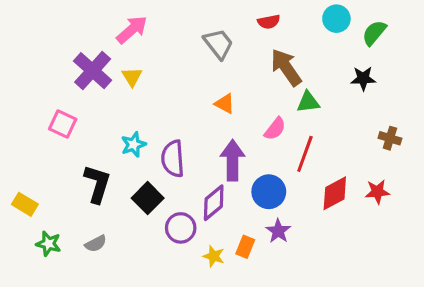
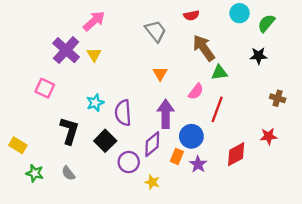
orange triangle: (225, 104) -> (160, 74), turned 32
red diamond: (335, 193) -> (236, 154), moved
gray semicircle: (96, 244) -> (68, 173), turned 80
orange rectangle: (245, 247) -> (177, 156), moved

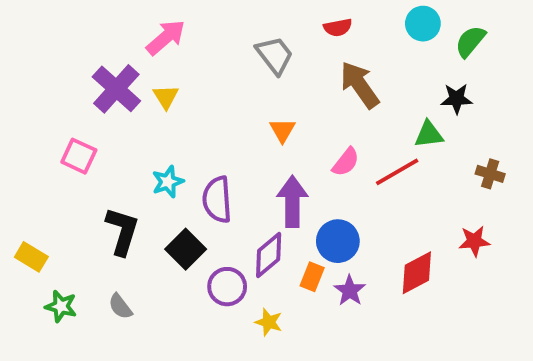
green triangle: (219, 72) -> (429, 134), moved
red line: (217, 109) -> (397, 172), moved, turned 40

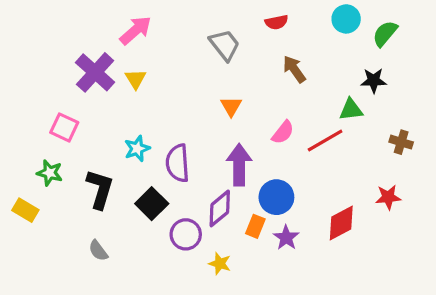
brown arrow: (360, 85) -> (294, 69), size x0.7
green star: (61, 306) -> (50, 173), moved

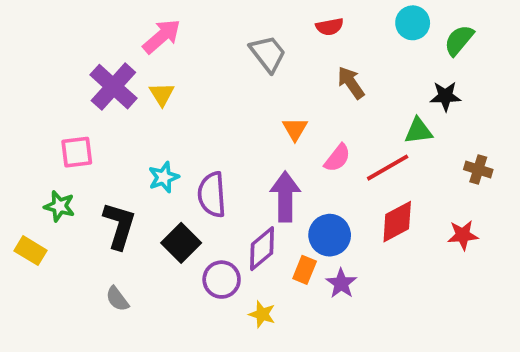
orange triangle: (231, 106) -> (295, 129), moved
pink square: (64, 127) -> (77, 152), turned -32
red diamond: (341, 223) -> (397, 222), moved

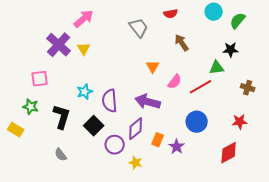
purple arrow: (285, 197) -> (148, 102), turned -75
red diamond: (397, 222) -> (229, 153), moved
blue circle: (330, 235) -> (197, 122), moved

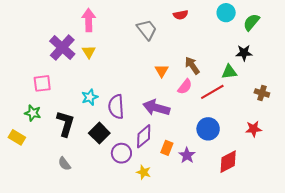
pink arrow: (84, 19) -> (89, 20), turned -50
brown arrow: (182, 43) -> (192, 65), moved
red diamond: (229, 153) -> (228, 162), moved

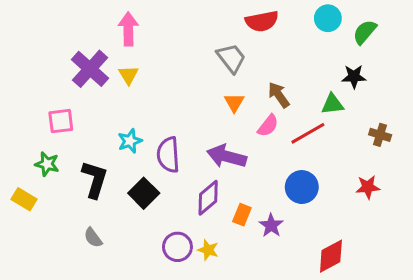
red semicircle: (181, 15) -> (262, 21), size x1.5
gray trapezoid: (147, 30) -> (231, 58), moved
purple circle: (121, 153) -> (177, 247), moved
red diamond: (228, 162) -> (331, 256), moved

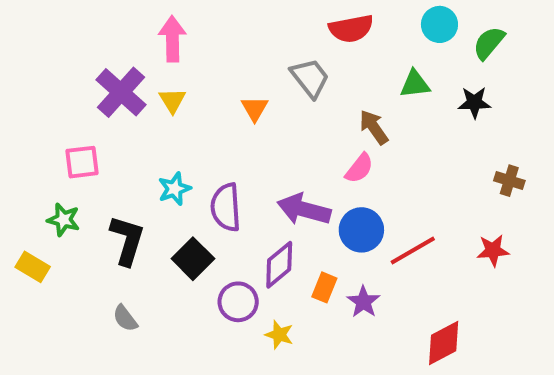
orange triangle: (234, 103) -> (255, 109), moved
green triangle: (332, 104) -> (415, 84), moved
red line: (308, 133) -> (413, 250), moved
blue circle: (302, 187) -> (361, 230), moved
purple circle: (177, 247) -> (238, 302), moved

